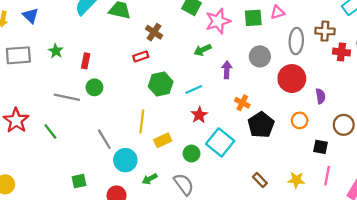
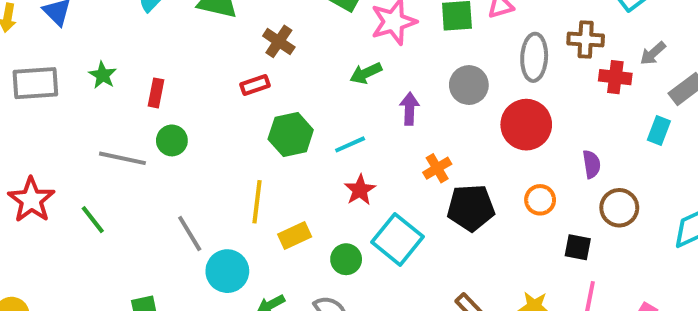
purple semicircle: (321, 96) -> (592, 164), moved
orange cross: (242, 103) -> (437, 168), turned 32
black pentagon: (261, 125) -> (471, 208), turned 30

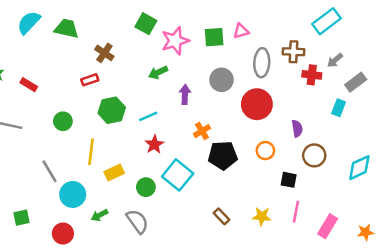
red rectangle: (156, 93) -> (29, 85), turned -70
green circle: (172, 140) -> (63, 121), moved

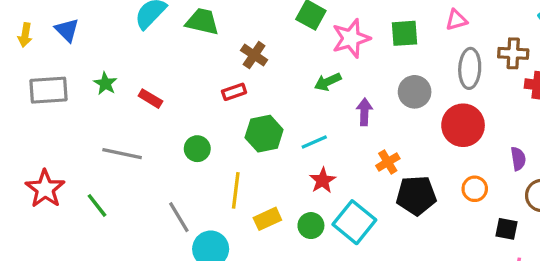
pink triangle: (241, 31) -> (456, 20), moved
green circle: (146, 187) -> (311, 226), moved

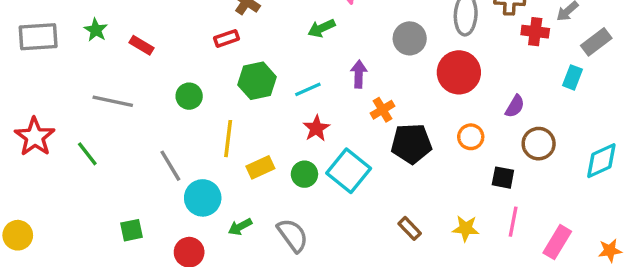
purple arrow: (364, 112) -> (359, 74), moved
purple semicircle: (518, 159) -> (515, 106), turned 40

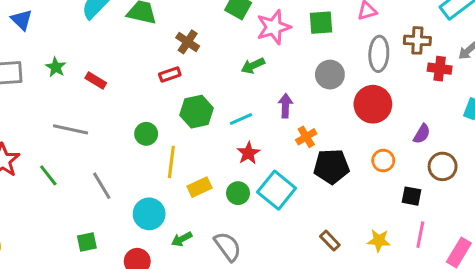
green circle: (189, 96) -> (146, 134), moved
gray line: (170, 166) -> (102, 186), moved

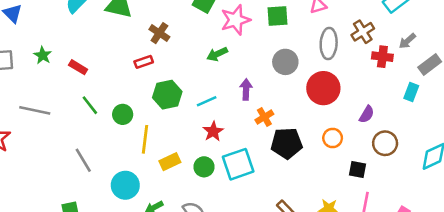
brown cross: (417, 40) -> (363, 32), turned -35
gray line: (71, 129) -> (35, 110), moved
green line: (48, 175) -> (90, 105), moved
cyan square: (277, 190) -> (238, 164), turned 32

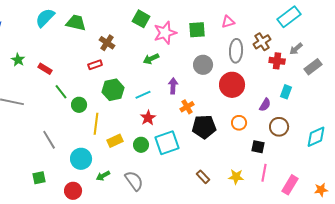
cyan rectangle: (411, 92) -> (286, 92), moved
green line: (90, 105) -> (61, 92), moved

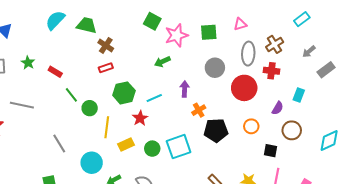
cyan rectangle: (289, 17) -> (302, 19), size x0.7
brown cross: (107, 43) -> (106, 45), moved
red cross: (277, 61) -> (271, 71), moved
red star: (148, 118) -> (140, 118), moved

